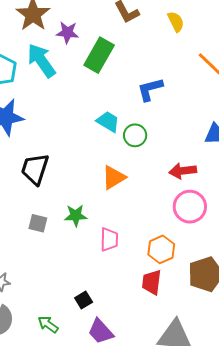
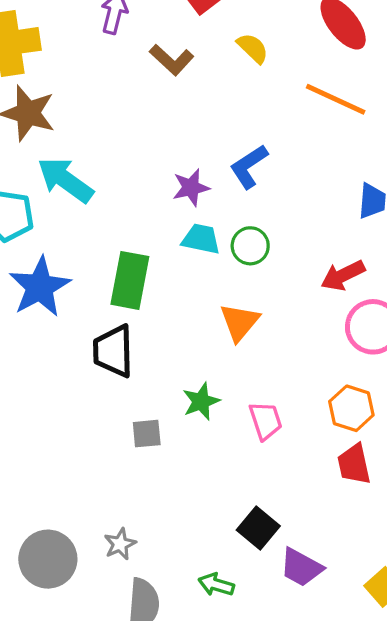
purple star: (67, 32) -> (191, 188), moved
green rectangle: (99, 55) -> (130, 280), moved
black square: (84, 300) -> (258, 528), size x1.4

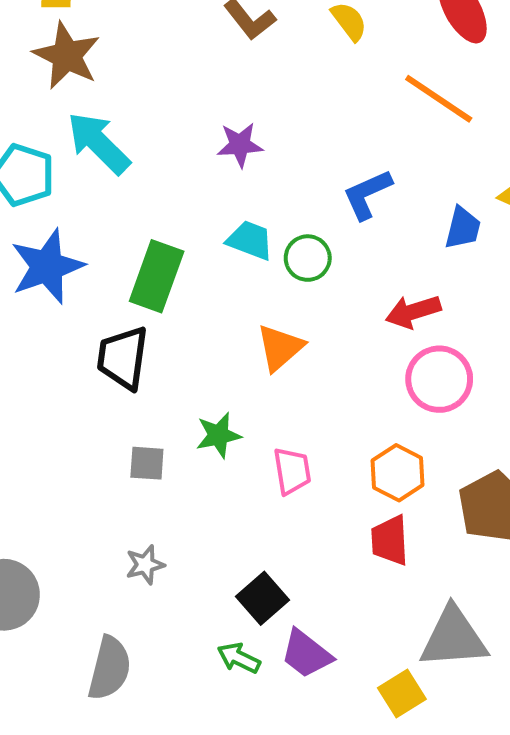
blue L-shape: (249, 166) -> (367, 194), moved
purple star: (191, 188) -> (240, 145), moved
gray star: (120, 544) -> (145, 565), moved
green arrow: (216, 585) -> (239, 658), moved

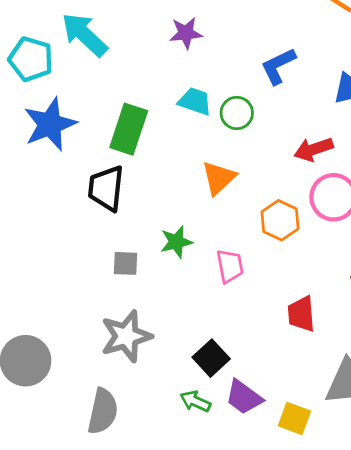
orange hexagon: (398, 473) -> (280, 220), moved
gray star: (145, 565) -> (126, 336), size x1.8
yellow square: (402, 694) -> (294, 418), moved, turned -36

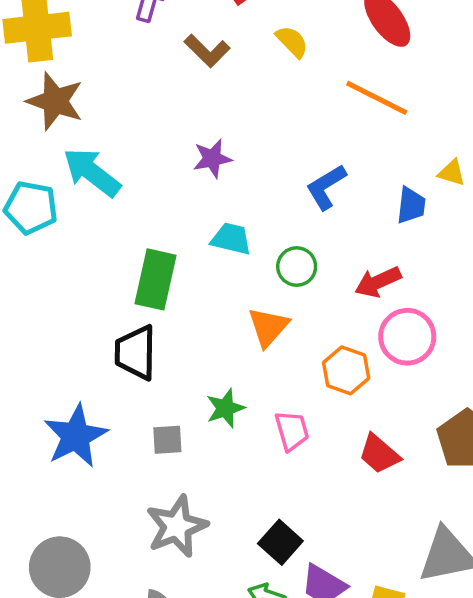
green circle: (237, 113) -> (297, 267), moved
blue star: (50, 124) -> (76, 436), moved
red trapezoid: (301, 314) -> (379, 454), moved, turned -39

